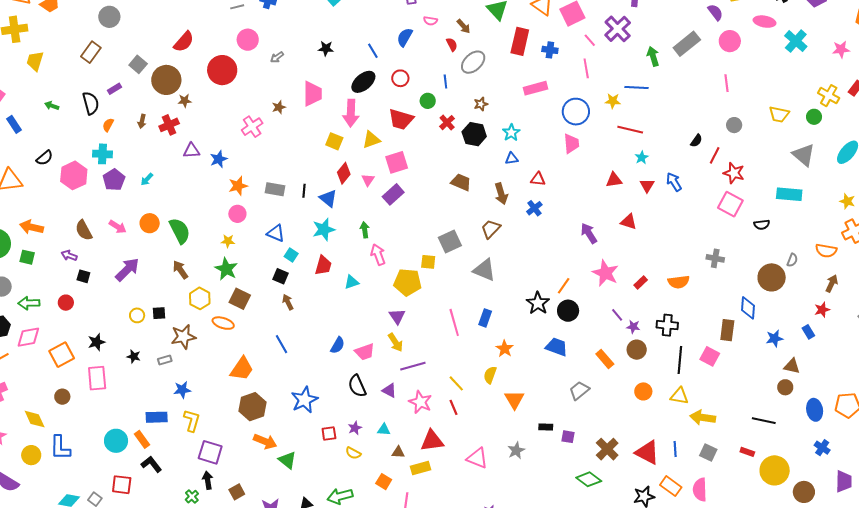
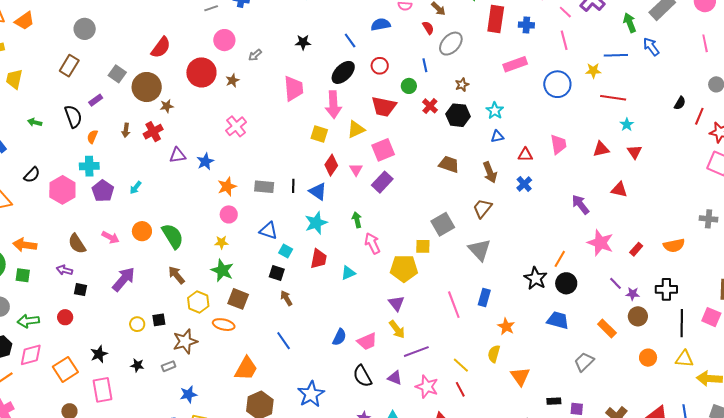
blue semicircle: (405, 37) -> (381, 24), turned 54
brown star: (279, 107) -> (232, 80), moved
pink trapezoid: (571, 144) -> (558, 144), moved
blue arrow: (674, 182) -> (651, 47), moved
gray triangle: (484, 270) -> (479, 250), turned 30

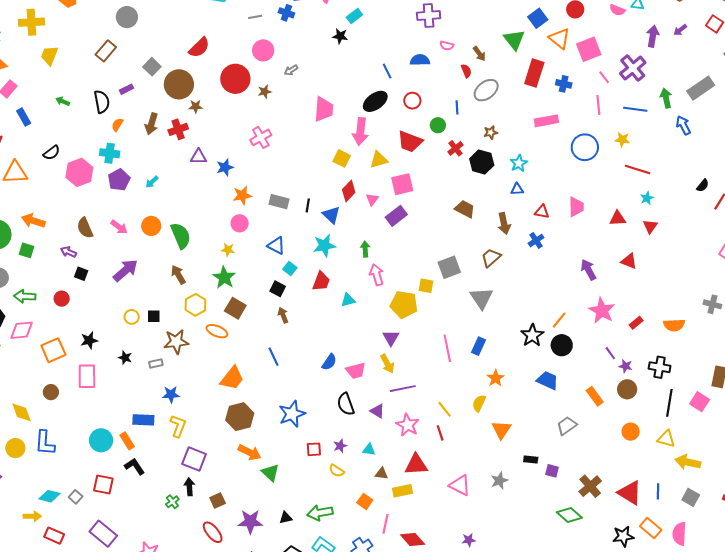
black star: (303, 42) -> (340, 36), moved
blue line: (616, 55) -> (635, 109), moved
brown arrow: (126, 130) -> (151, 124), size x1.5

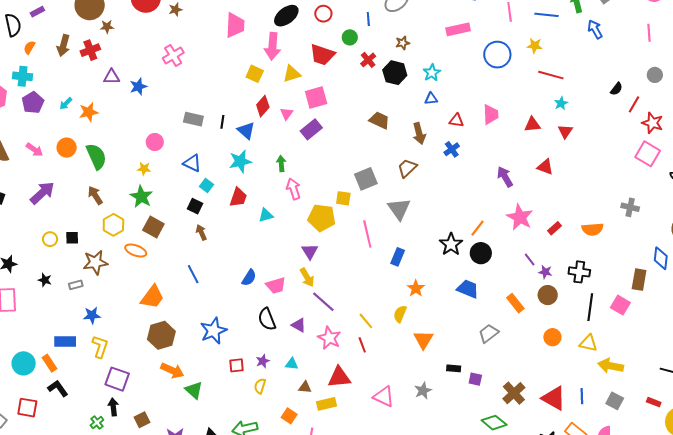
orange star: (242, 195) -> (89, 112), moved
pink line: (447, 348) -> (367, 234), moved
purple line: (403, 389) -> (323, 302), turned 55
yellow semicircle: (337, 471) -> (260, 386), turned 77

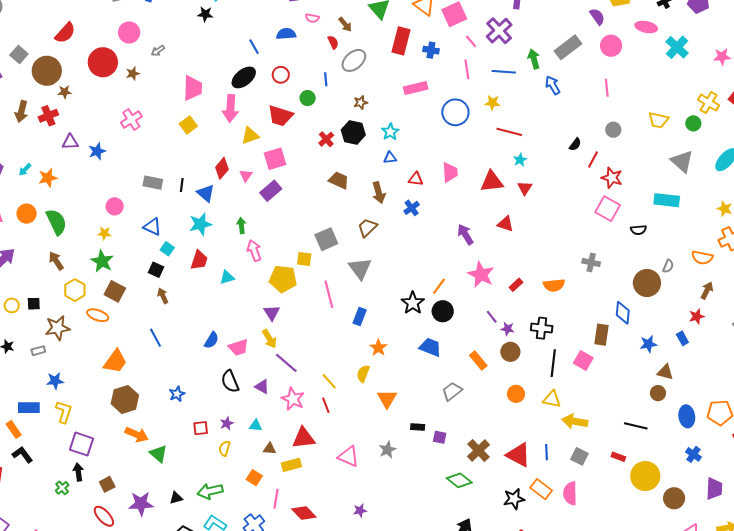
red cross: (368, 60) -> (326, 139), moved
yellow square: (255, 74) -> (188, 125), moved, turned 30
red triangle: (532, 125) -> (492, 182), size x1.4
blue star: (214, 331) -> (177, 394), size x0.6

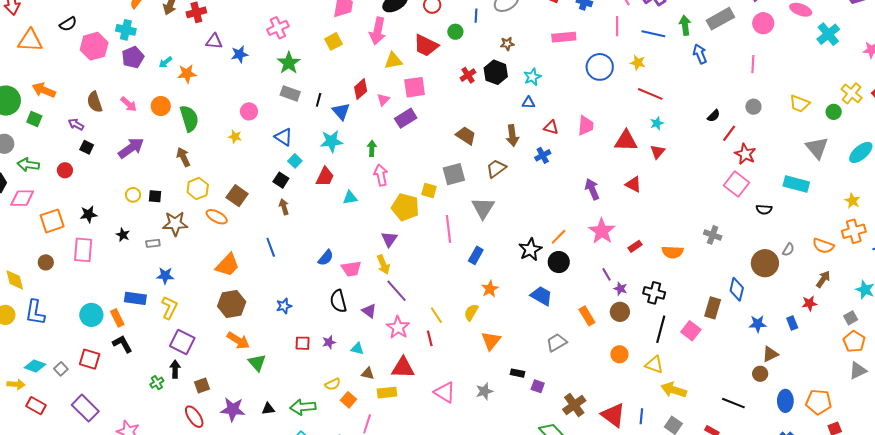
brown trapezoid: (339, 180) -> (466, 135), moved
green star: (102, 261) -> (289, 63), moved
brown triangle: (665, 372) -> (770, 354), turned -48
yellow semicircle: (224, 448) -> (333, 384), moved, turned -140

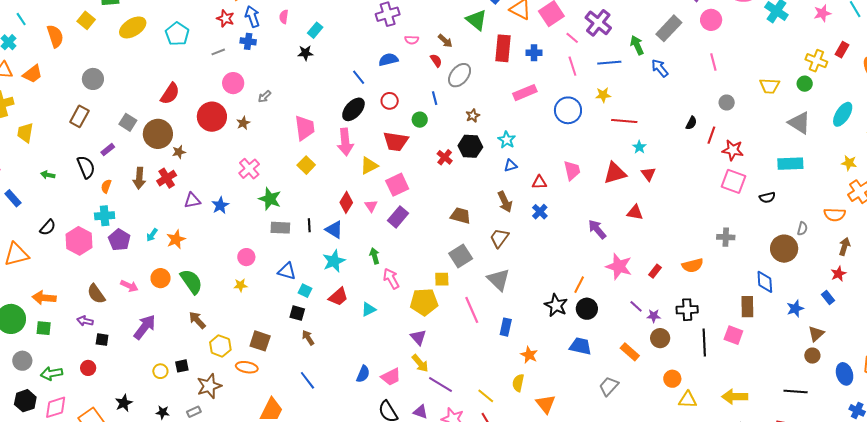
red trapezoid: (325, 177) -> (338, 297), turned 40
yellow triangle: (654, 365) -> (688, 400), moved

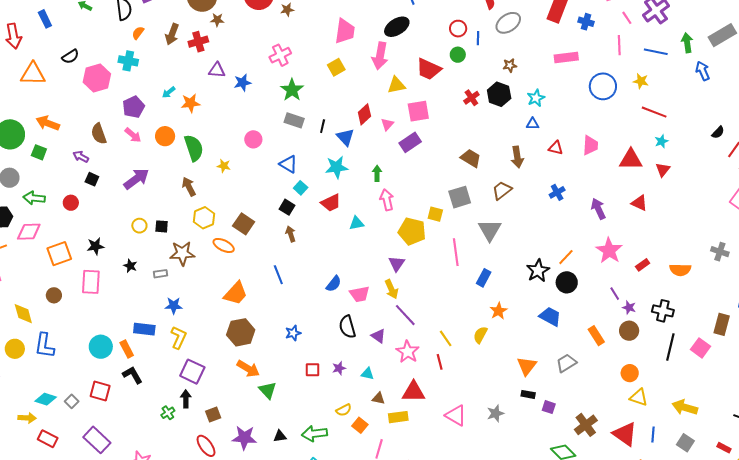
red circle: (390, 101) -> (458, 29), moved
blue cross: (540, 212) -> (557, 192), moved
purple pentagon: (119, 240) -> (133, 107), moved
yellow star: (240, 285) -> (224, 166), moved
orange triangle: (546, 404) -> (527, 366), moved

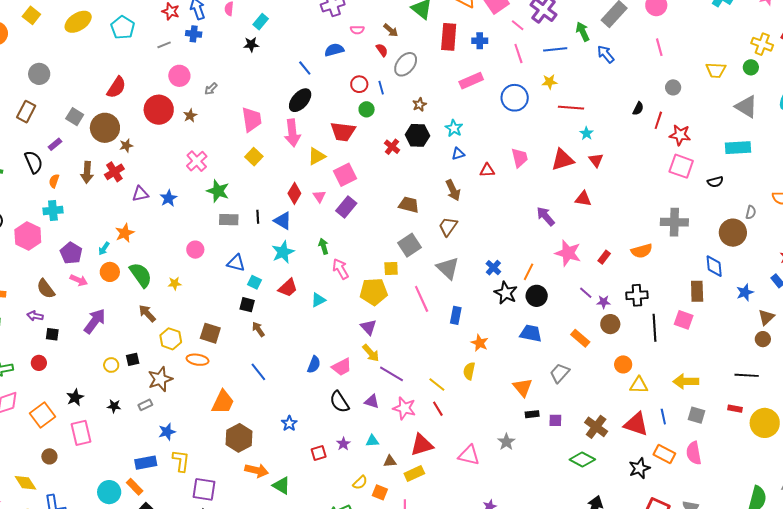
cyan arrow: (169, 92) -> (104, 249), moved
blue cross: (557, 192) -> (493, 268), moved
gray cross: (720, 252) -> (674, 222), size x1.5

